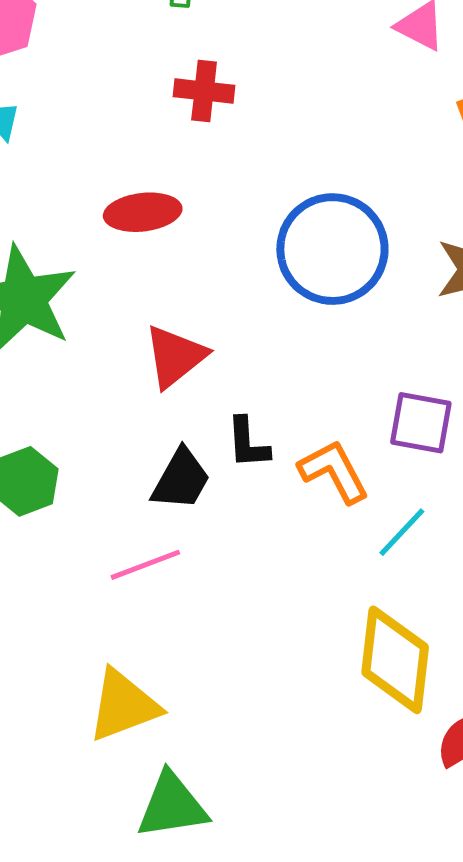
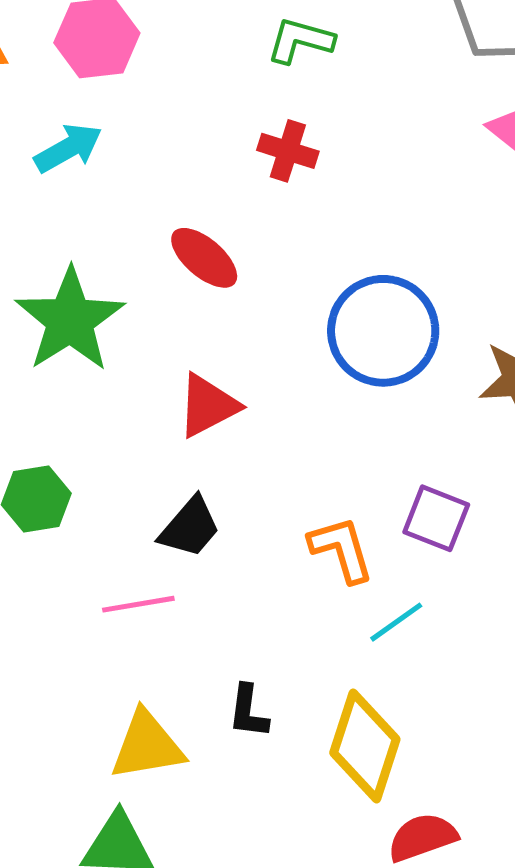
red ellipse: (143, 212) -> (204, 258), turned 36
black L-shape: (248, 443) -> (248, 711), moved
yellow triangle: (123, 705) -> (147, 746), moved

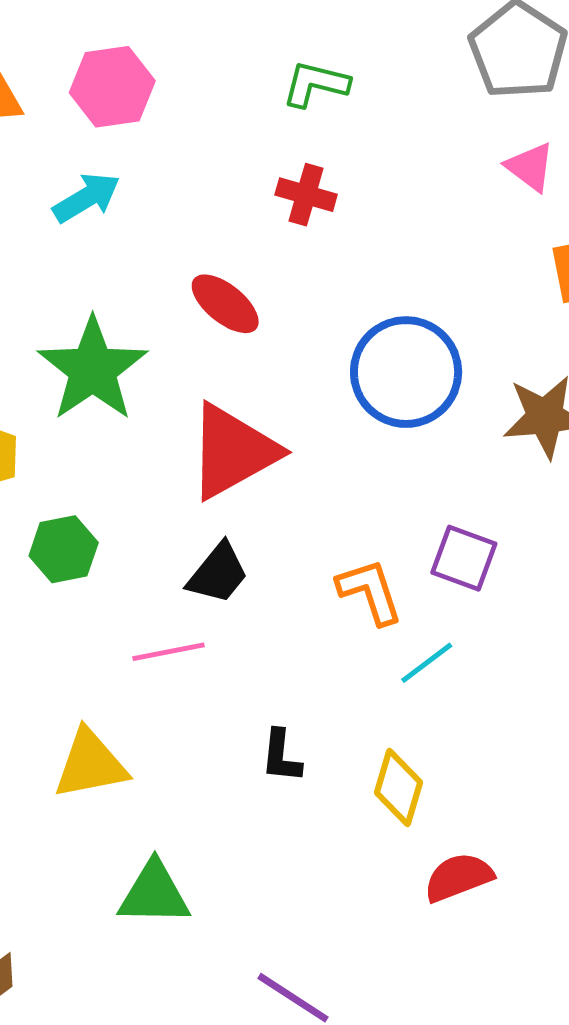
red triangle: (208, 406) -> (233, 451), size x1.5
yellow triangle: (147, 746) -> (90, 764), moved
yellow diamond: (365, 746) -> (399, 788), size x0.7

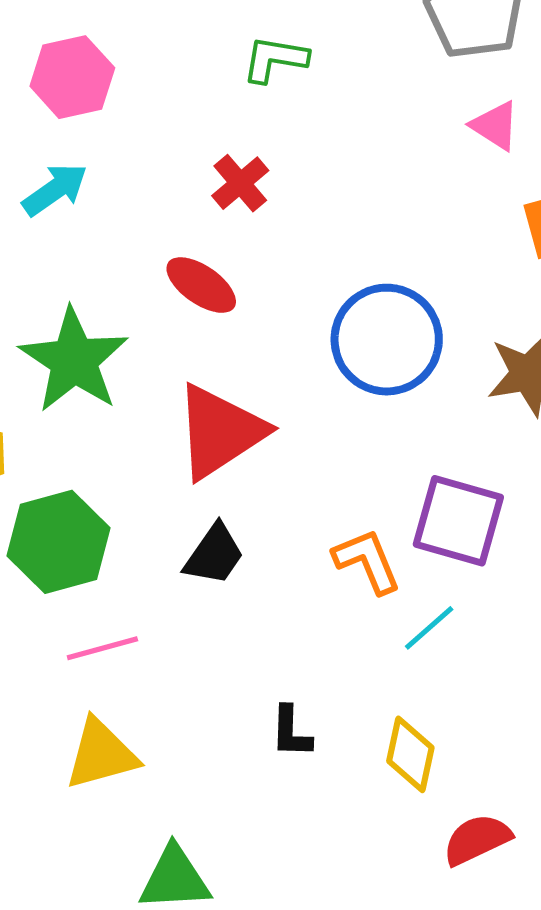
red cross: (306, 195) -> (240, 183), moved, turned 38
green hexagon: (64, 549) -> (59, 542), size x1.5
purple square: (464, 558) -> (458, 521), size x1.4
pink line: (168, 652) -> (102, 648), moved

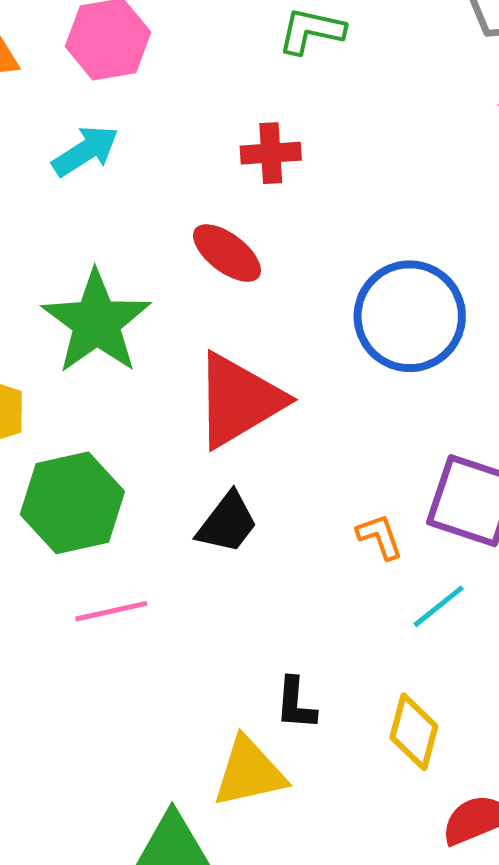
red cross: (240, 183) -> (271, 153), turned 34
orange L-shape: (367, 561) -> (380, 537), size x0.7
yellow triangle: (101, 754) -> (249, 772), moved

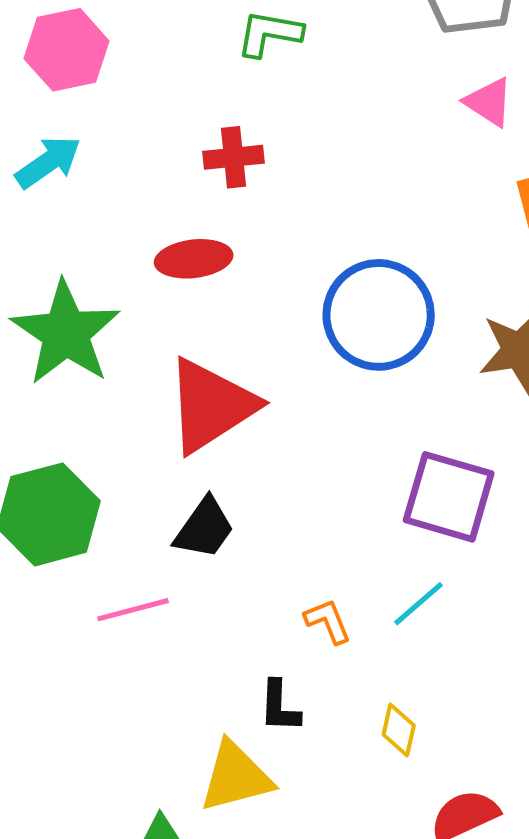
red ellipse: (227, 253) -> (194, 259), turned -42
orange L-shape: (380, 537) -> (328, 621), moved
pink line: (111, 611) -> (133, 610), moved
yellow diamond: (414, 732) -> (399, 730), size x0.7

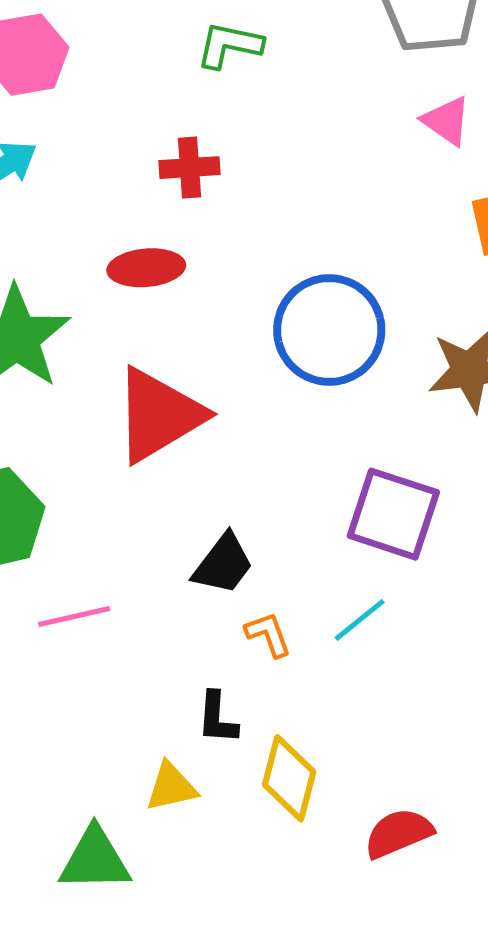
black trapezoid: (204, 528) -> (223, 564), moved
yellow diamond: (399, 730) -> (289, 778), moved, size x1.6
yellow triangle: (236, 777) -> (171, 787), size x0.7

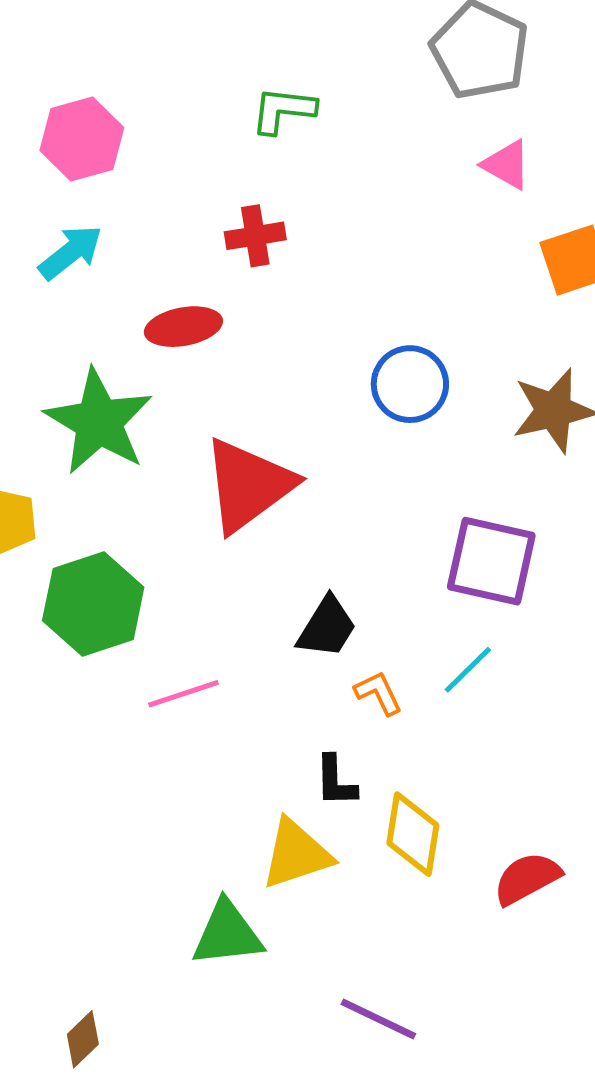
red ellipse: (146, 268) -> (183, 327), moved
blue circle: (329, 330) -> (410, 384), size x0.7
yellow triangle: (171, 787) -> (296, 854), size x1.4

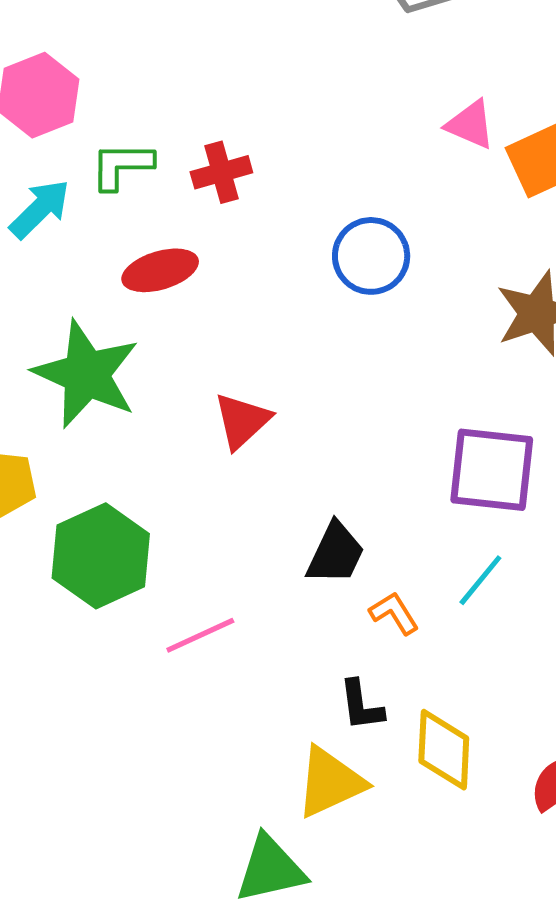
green L-shape: (283, 110) -> (122, 166), moved
pink triangle: (507, 165) -> (470, 124), moved
blue circle: (410, 384) -> (371, 256), moved
red triangle: (248, 485) -> (242, 421), size x0.6

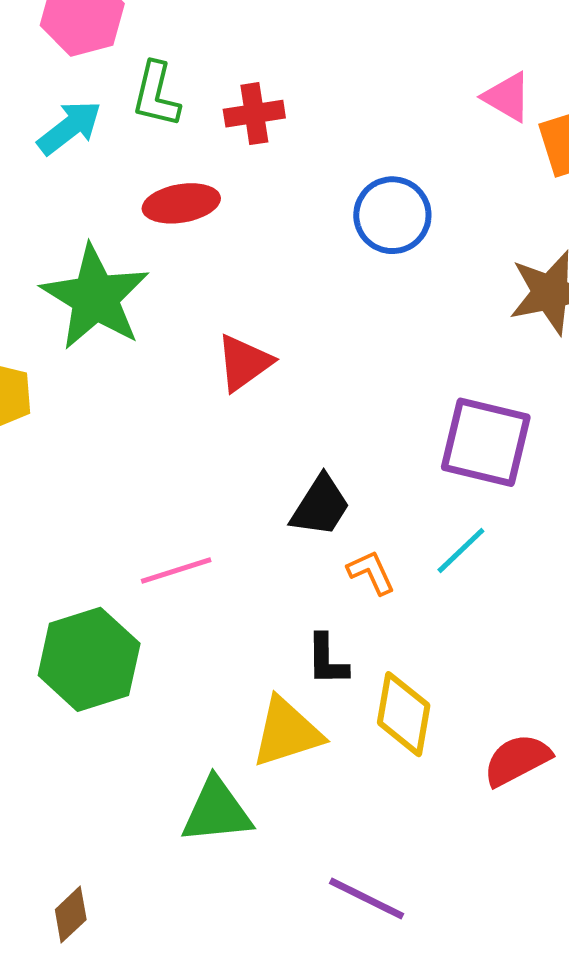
green L-shape: (122, 166) -> (156, 95), turned -84
green hexagon: (101, 556) -> (89, 659), moved

